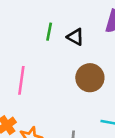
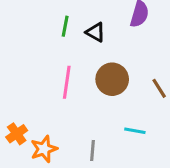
pink line: (21, 80) -> (67, 82), moved

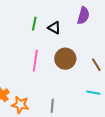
cyan line: (135, 131) -> (93, 93), moved
orange star: (44, 149) -> (20, 105), turned 30

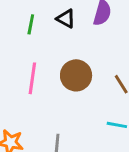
black triangle: (54, 28) -> (66, 19), moved

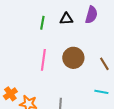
black triangle: (66, 19) -> (66, 19), turned -32

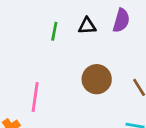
pink line: (43, 60) -> (35, 97), moved

